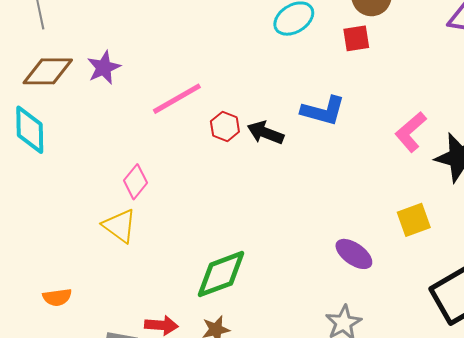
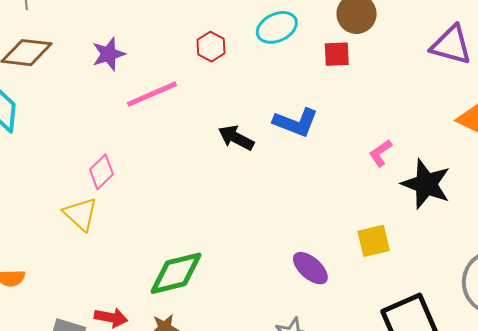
purple star: (104, 68) -> (109, 54), moved
red hexagon: (225, 126) -> (211, 47), moved
pink L-shape: (411, 132) -> (380, 153), size x0.7

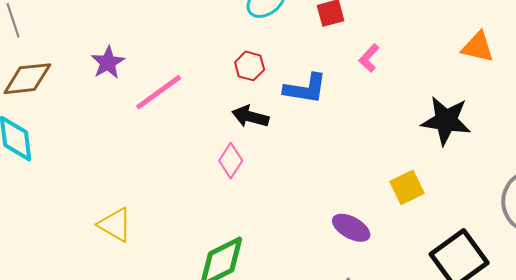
red hexagon: (211, 47) -> (250, 66), moved
pink L-shape: (380, 153) -> (369, 58), moved
pink diamond: (101, 172) -> (231, 161), moved

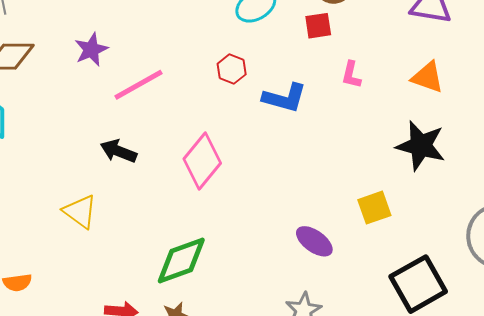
orange triangle: (478, 47) -> (428, 77), moved
pink L-shape: (369, 58) -> (351, 75), turned -36
black arrow: (250, 117) -> (118, 151), moved
pink diamond: (231, 161) -> (202, 161), size x1.6

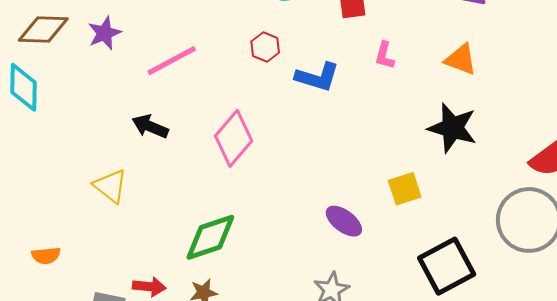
purple star: (91, 50) -> (104, 33), moved

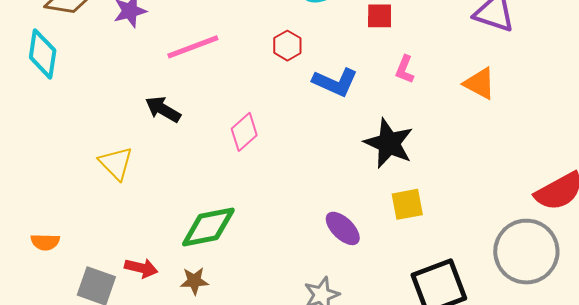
black star: (452, 128) -> (389, 143), moved
pink diamond: (234, 138) -> (244, 132), size x0.7
orange semicircle: (46, 256) -> (45, 242), moved

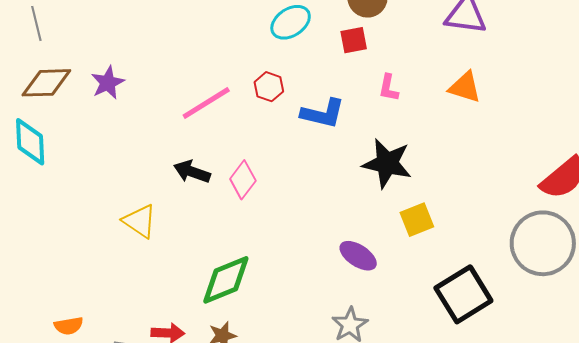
pink line: (193, 47) -> (206, 103), moved
black arrow: (163, 109) -> (192, 172), moved
yellow triangle: (116, 163) -> (140, 221), moved

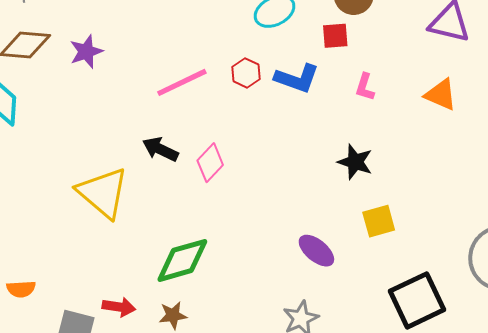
blue L-shape: (323, 113) -> (297, 78), moved
black star: (387, 163) -> (355, 162), size x0.7
yellow triangle: (140, 221) -> (103, 193), size x1.5

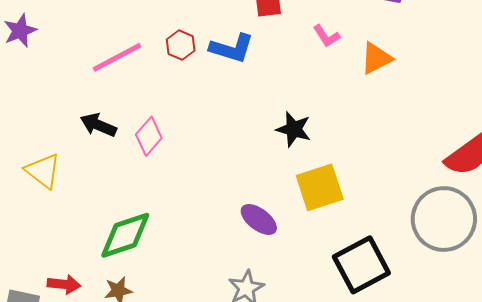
pink L-shape: (365, 87) -> (326, 36), moved, turned -48
orange triangle: (441, 95) -> (376, 58), turned -48
yellow triangle: (103, 193) -> (43, 171), size x0.7
yellow square: (379, 221) -> (320, 187), size x1.4

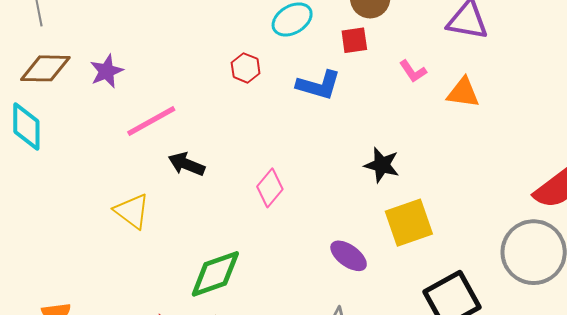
red hexagon: (181, 45) -> (246, 68), moved
pink line: (117, 57) -> (151, 121), moved
orange triangle: (376, 58) -> (463, 93), turned 36
pink diamond: (149, 136) -> (270, 188), moved

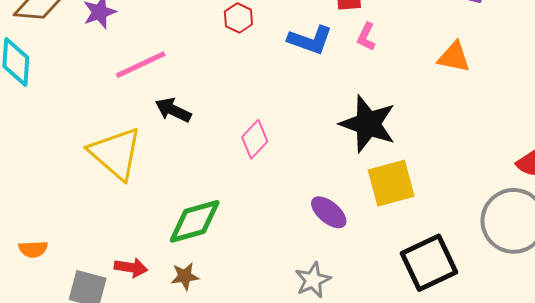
pink L-shape: (413, 71) -> (366, 37), moved, turned 56
black star: (382, 165) -> (368, 124), size x1.6
yellow triangle: (132, 211) -> (116, 153), size x1.5

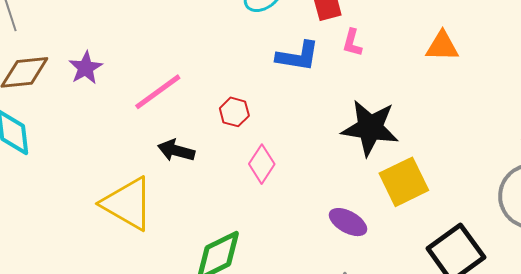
red hexagon: (238, 18) -> (234, 112), moved
pink line: (141, 65) -> (158, 92), moved

